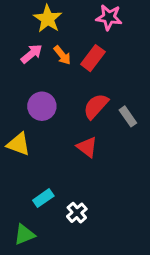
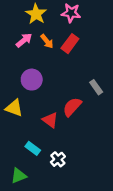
pink star: (109, 17) -> (71, 13), moved
red semicircle: (96, 106) -> (72, 107), moved
red triangle: (87, 147) -> (50, 120), moved
cyan rectangle: (43, 198) -> (33, 148), turned 72

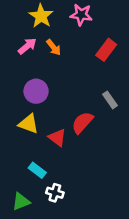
red rectangle: (70, 44) -> (106, 50), moved
yellow triangle: (14, 108) -> (28, 124), moved
white cross: (58, 159) -> (55, 193), moved, turned -32

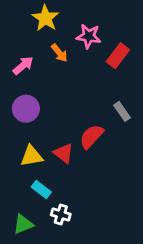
pink star: (81, 15) -> (89, 36), moved
pink arrow: (27, 46) -> (23, 65), moved
purple circle: (36, 91) -> (26, 109), moved
yellow triangle: (28, 124) -> (31, 156), moved, turned -30

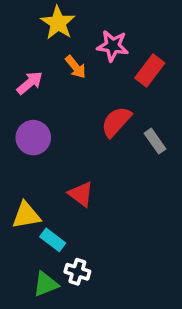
red semicircle: (91, 137) -> (116, 122), moved
yellow triangle: (31, 156) -> (26, 215), moved
green triangle: (23, 224) -> (46, 284), moved

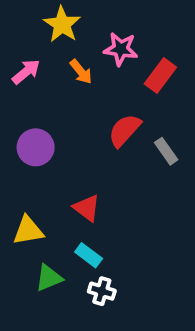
pink arrow: (30, 83) -> (26, 72), moved
cyan rectangle: (53, 240) -> (89, 255), moved
white cross: (77, 272) -> (102, 291), moved
green triangle: (46, 284) -> (49, 278), moved

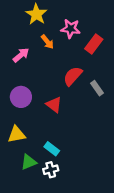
pink arrow: (26, 72) -> (21, 55), moved
purple circle: (36, 147) -> (21, 97), moved
red triangle: (87, 208) -> (54, 105), moved
white cross: (102, 291) -> (51, 170), moved, turned -32

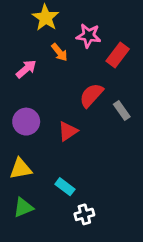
red triangle: (54, 105) -> (68, 131), turned 49
green triangle: (29, 162) -> (23, 207), moved
white cross: (51, 170) -> (84, 214), moved

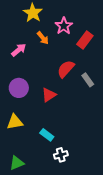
pink star: (89, 36) -> (64, 26), turned 30
green triangle: (23, 207) -> (17, 163), moved

